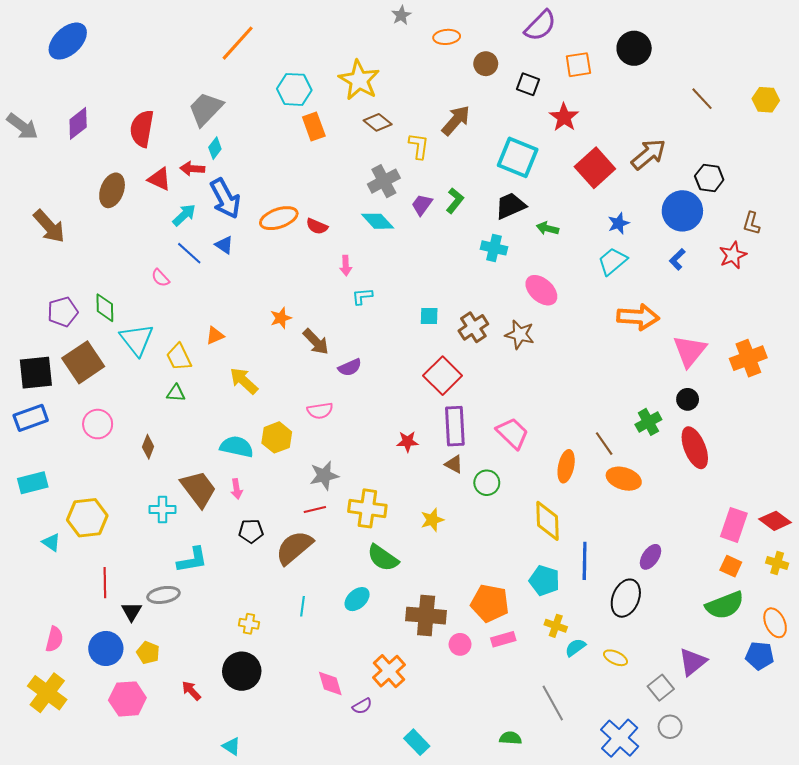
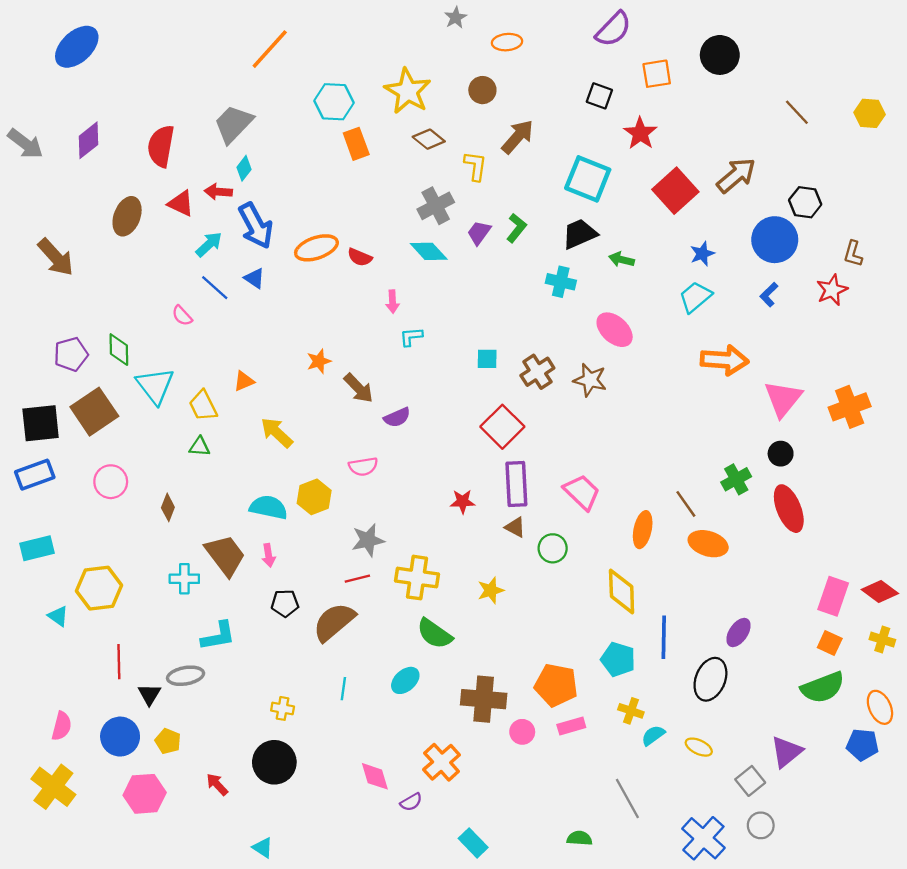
brown circle: (486, 64) -> (482, 90), moved

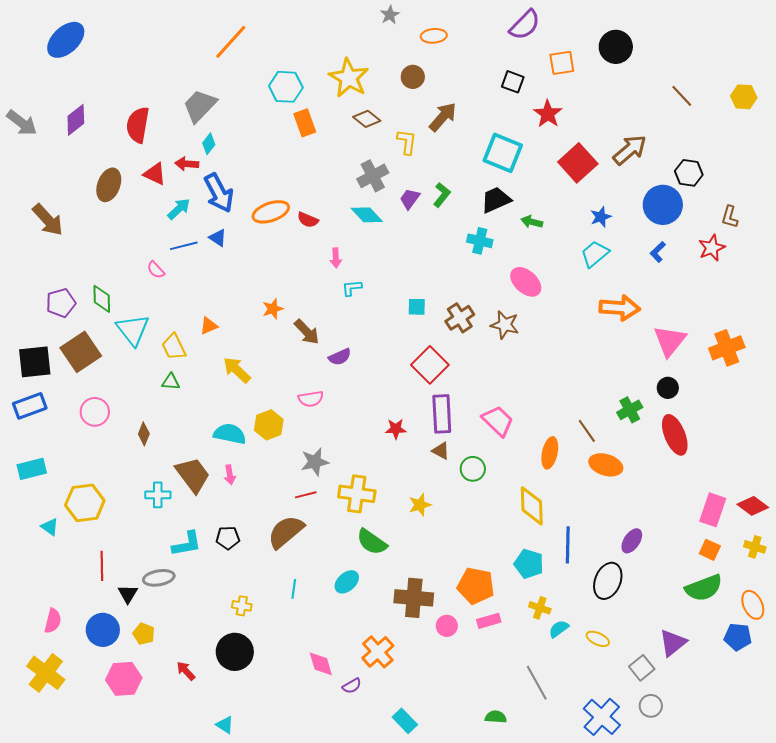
blue line: (215, 288) -> (184, 246), turned -56
black pentagon: (285, 603) -> (228, 538), moved

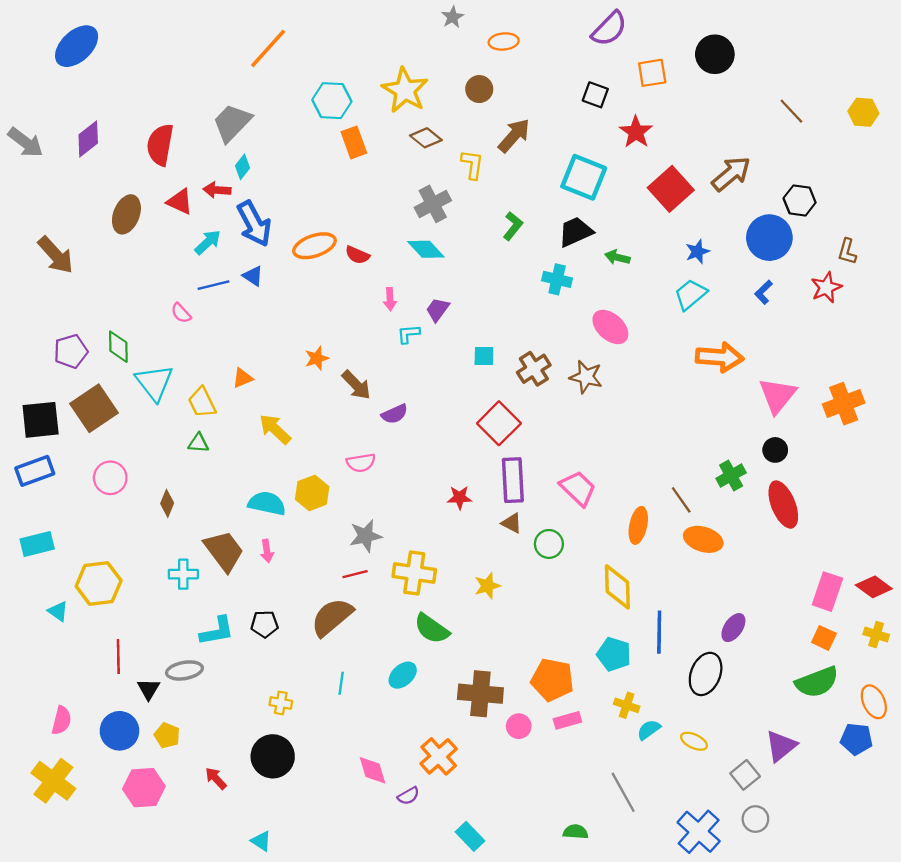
purple trapezoid: (410, 199) -> (437, 310), moved

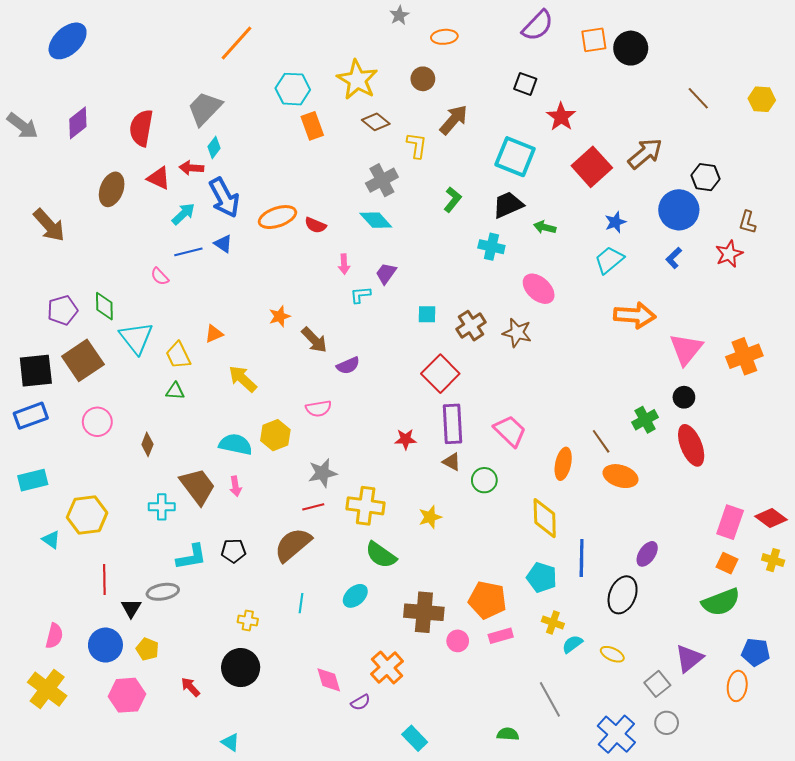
orange square: (652, 73) -> (594, 40), moved
orange ellipse: (874, 702) -> (737, 686), moved, turned 32

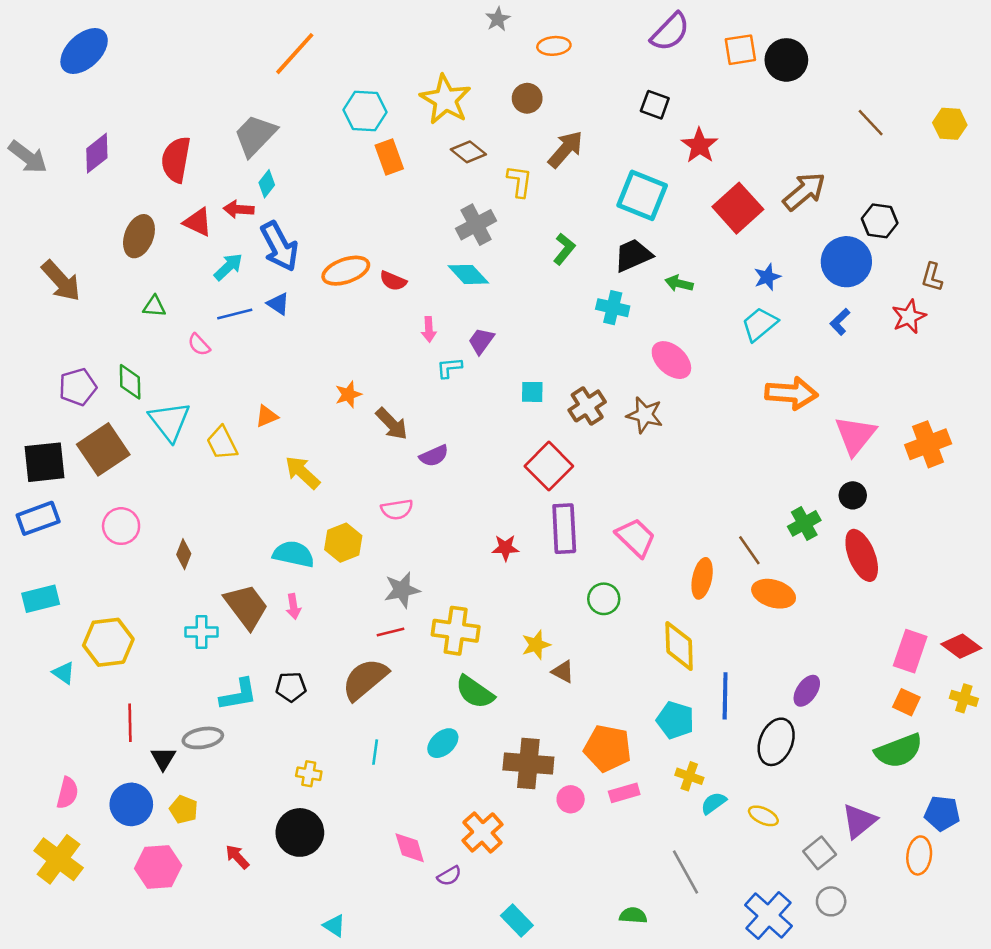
green triangle: (175, 391) -> (154, 306), moved
brown triangle: (452, 462) -> (563, 672), moved
cyan triangle: (230, 742) -> (334, 926), moved

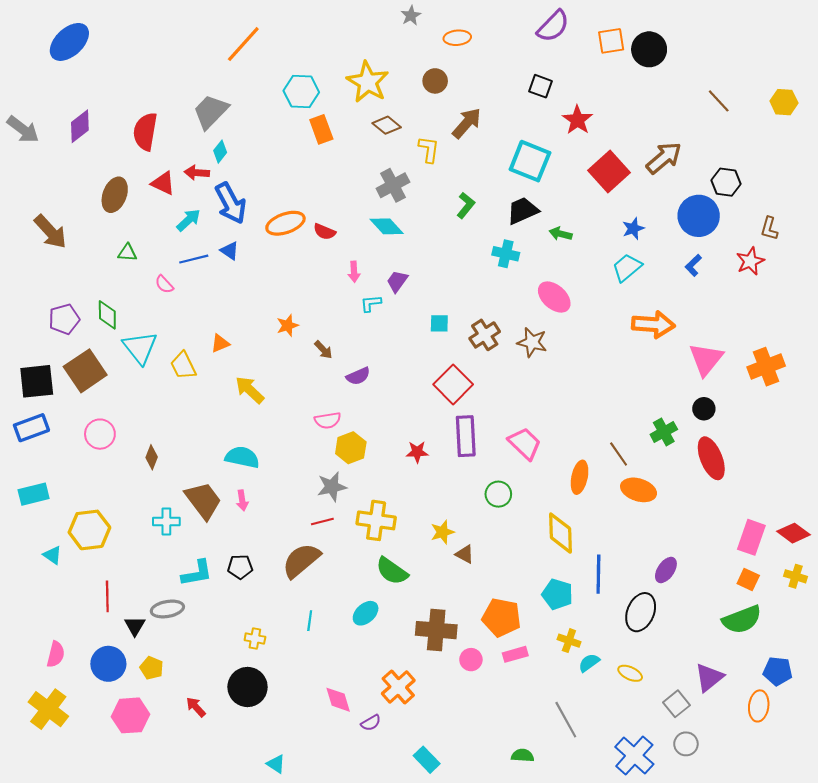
brown arrow: (392, 424) -> (323, 350), size x0.7
yellow hexagon: (343, 543) -> (351, 448), moved

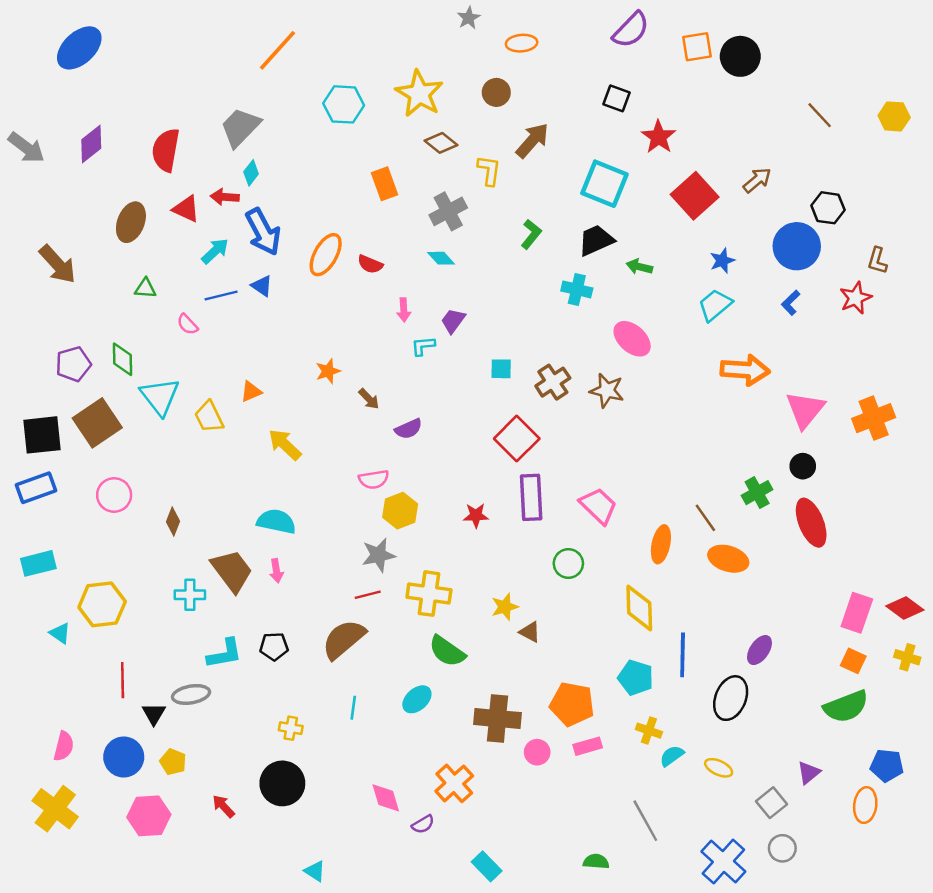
orange rectangle: (321, 129) -> (385, 184), moved
brown arrow: (664, 158) -> (757, 180), size x0.7
orange ellipse: (285, 223) -> (326, 255), turned -42
cyan diamond: (387, 226) -> (441, 258), size x0.7
purple triangle: (709, 678) -> (809, 773), size x0.7

